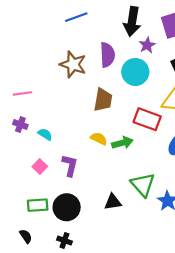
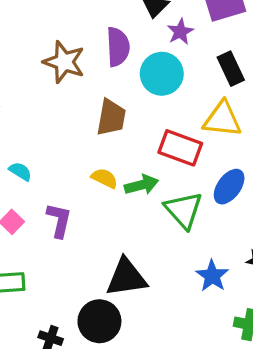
green triangle: (143, 185) -> (184, 210), moved
black triangle: (113, 202) -> (126, 277), size x1.5
black circle: (67, 207) -> (99, 321), moved

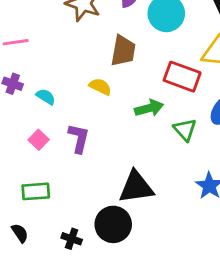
yellow semicircle: (104, 178) -> (100, 87), moved
green triangle: (184, 210) -> (185, 130), size x0.7

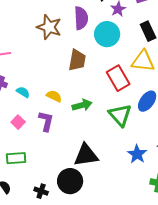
red rectangle: (182, 77) -> (118, 78), turned 40
yellow semicircle: (100, 87) -> (54, 96), moved
green arrow: (149, 108) -> (82, 105), moved
green triangle: (185, 130) -> (120, 115), size x1.4

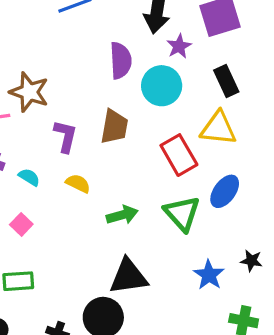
brown star: (49, 27) -> (29, 92), moved
green arrow: (82, 105) -> (122, 215), moved
purple L-shape: (46, 121) -> (65, 136), moved

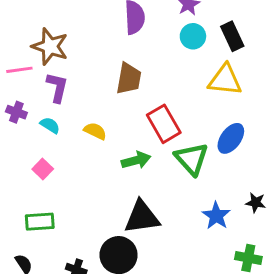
cyan circle: (162, 86) -> (193, 36), moved, size x0.7
purple L-shape: (65, 136) -> (57, 87), moved
red rectangle: (179, 155) -> (164, 124), moved

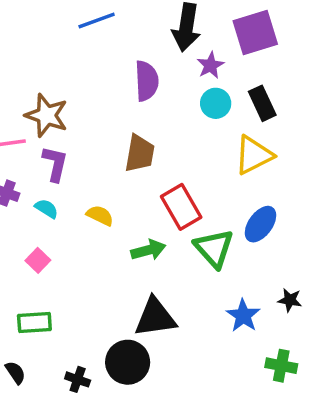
yellow triangle: (225, 80) -> (254, 155), turned -33

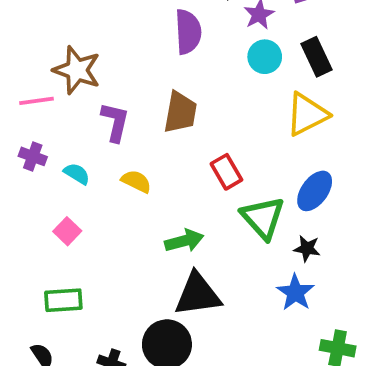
purple L-shape: (55, 164) -> (115, 122), moved
red rectangle: (181, 207) -> (226, 172), size x0.7
green arrow: (148, 250) -> (184, 241), moved
black star: (290, 300) -> (307, 248), moved

